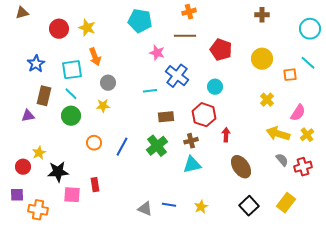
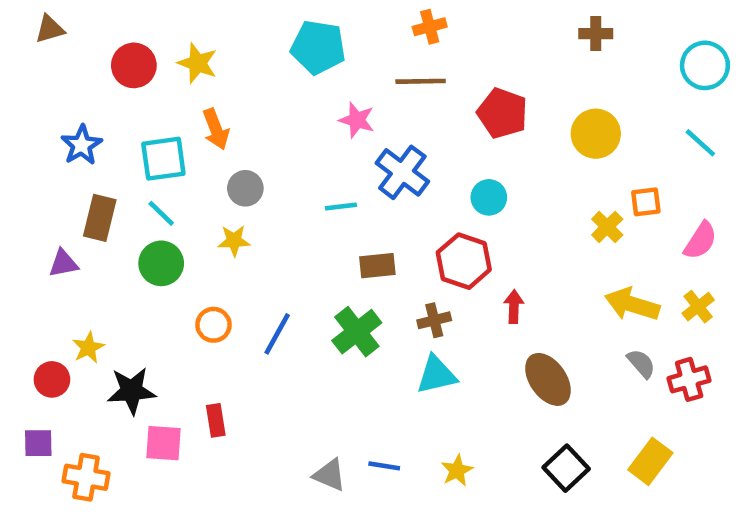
orange square: (290, 75) -> (646, 202), moved
pink semicircle: (298, 113) -> (700, 241), moved

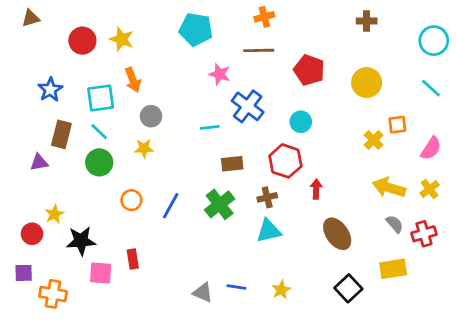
yellow rectangle: (650, 461) -> (393, 269), moved, turned 44

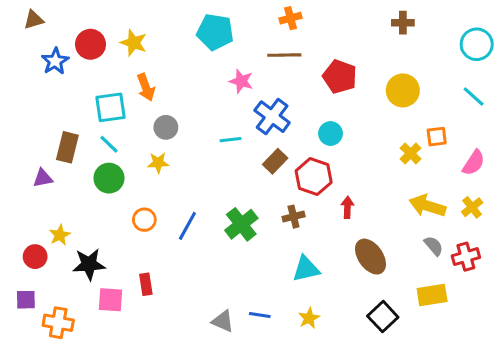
blue star: (50, 90) -> (55, 61), moved
brown rectangle: (232, 164) -> (275, 161), moved, turned -40
cyan triangle: (269, 231) -> (306, 269), moved

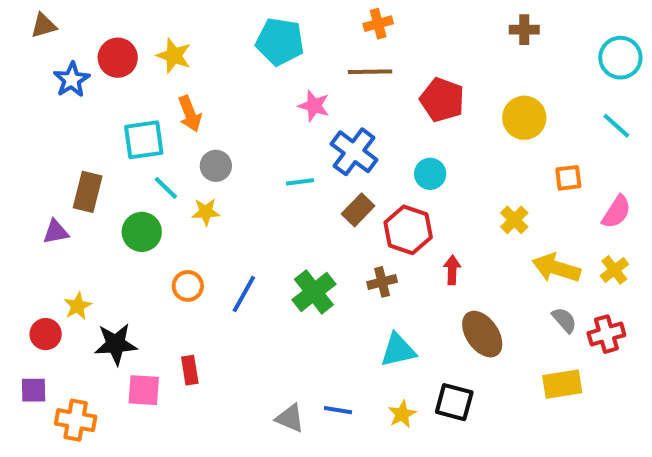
cyan line: (109, 144) -> (166, 188), moved
yellow cross: (411, 153) -> (514, 220), moved
black square: (383, 317) -> (454, 402), moved, turned -32

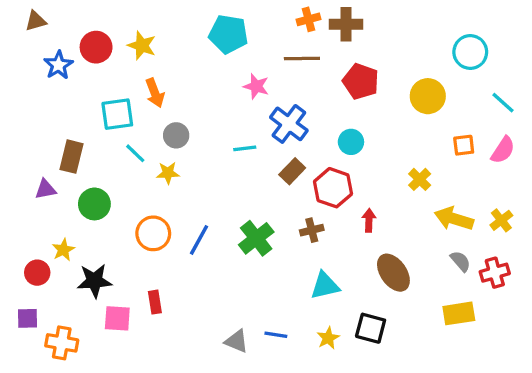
brown cross: (524, 30) -> (346, 24), moved, size x1.4
cyan circle: (620, 58) -> (470, 52), moved
pink semicircle: (616, 212) -> (503, 150), moved
green circle: (142, 232) -> (94, 204), moved
orange circle: (188, 286) -> (153, 233), size x1.4

